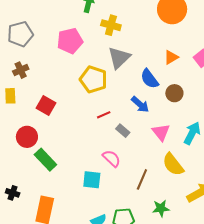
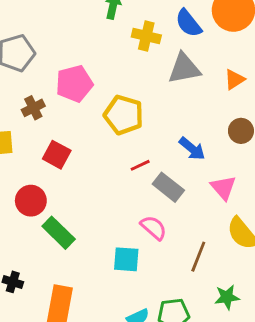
pink pentagon: (70, 41) -> (74, 84), moved
gray triangle: (119, 58) -> (184, 68), moved, turned 35
brown cross: (21, 70) -> (33, 108), moved
blue semicircle: (149, 79) -> (188, 23), moved
gray rectangle: (123, 131) -> (168, 187), size x1.5

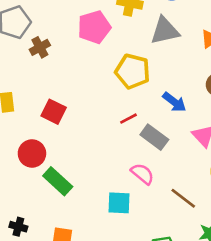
pink pentagon: (74, 84) -> (94, 27), moved
brown cross: (33, 108) -> (40, 47), moved
yellow pentagon: (124, 115) -> (133, 71), moved
brown line: (198, 257) -> (183, 198), turned -72

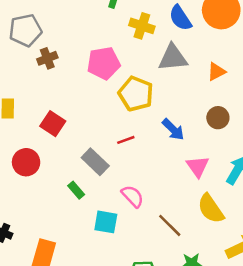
pink pentagon: (94, 27) -> (104, 63), moved
gray rectangle: (154, 137) -> (95, 162), moved
green rectangle: (58, 181) -> (76, 190), moved, size x0.6

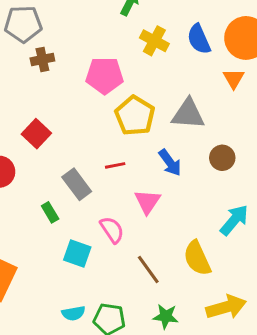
gray triangle: (173, 58) -> (188, 114), moved
orange triangle: (216, 72) -> (234, 79), moved, turned -42
pink triangle: (198, 166) -> (147, 202), moved

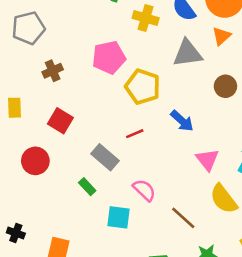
brown cross: (42, 59) -> (53, 71), moved
orange triangle: (234, 79) -> (222, 36), turned 30
gray triangle: (188, 114) -> (188, 53), moved
brown circle: (222, 158) -> (225, 86), moved
pink triangle: (147, 202) -> (207, 160), moved

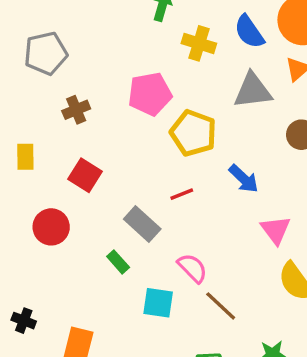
brown line: (183, 218) -> (221, 306), moved

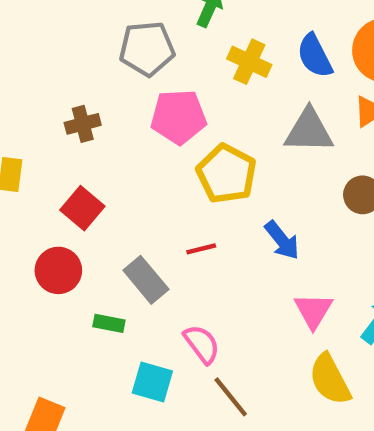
gray pentagon: (46, 53) -> (147, 49), moved
red circle: (51, 227) -> (58, 270), moved
green rectangle: (118, 262) -> (109, 323), turned -45

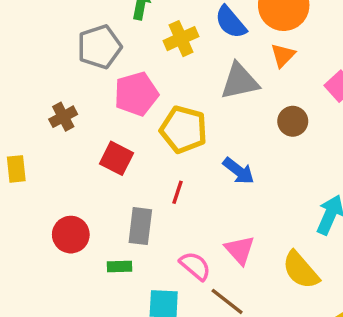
yellow cross: (249, 62) -> (181, 39), turned -36
red square: (82, 208) -> (117, 158), moved
red line: (201, 249) -> (177, 192), turned -45
gray rectangle: (146, 280) -> (140, 226), turned 60
pink triangle: (313, 311) -> (240, 250), moved

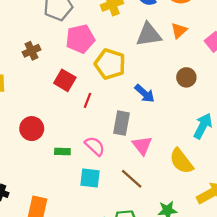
orange triangle: (283, 55) -> (179, 30), moved
brown circle: (293, 121) -> (186, 77), moved
red line: (177, 192) -> (87, 100), moved
gray rectangle: (140, 226) -> (122, 123), moved
pink semicircle: (195, 266) -> (95, 146), moved

